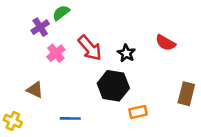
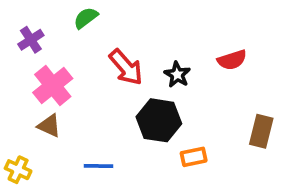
purple cross: (40, 27) -> (31, 40), moved
red semicircle: (165, 43) -> (232, 60), turned -48
pink cross: (56, 53) -> (53, 86), moved, size x1.5

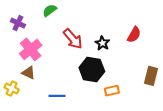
purple cross: (31, 40) -> (18, 23), turned -32
red semicircle: (232, 60) -> (134, 35), turned -42
yellow cross: (18, 170) -> (12, 89), moved

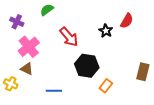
red semicircle: (134, 35) -> (127, 21), moved
black star: (102, 43) -> (106, 31), moved
orange rectangle: (112, 91) -> (106, 86), turned -40

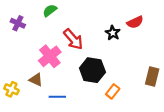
red semicircle: (127, 21) -> (135, 22), turned 35
pink cross: (29, 47) -> (50, 56), moved
brown triangle: (27, 69) -> (36, 80), moved

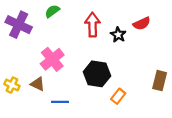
purple cross: (18, 23) -> (19, 25), size x1.6
red arrow: (73, 39) -> (92, 25), moved, turned -140
yellow cross: (11, 89) -> (12, 85), moved

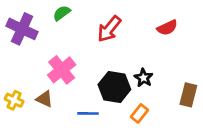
red arrow: (92, 25) -> (109, 29), turned -140
black star: (118, 35) -> (143, 78), moved
blue line: (60, 102) -> (88, 113), moved

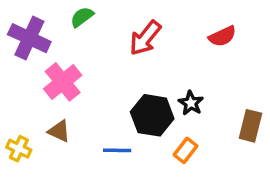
pink cross: (62, 70) -> (63, 82), moved
yellow cross: (14, 100) -> (19, 149), moved

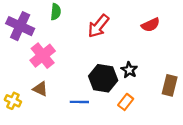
green semicircle: (82, 17) -> (56, 12), turned 133

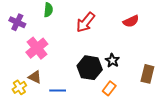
purple cross: (20, 26) -> (17, 22), size x0.7
yellow cross: (13, 101) -> (19, 87), moved, turned 32
blue line: (79, 102) -> (58, 90), moved

